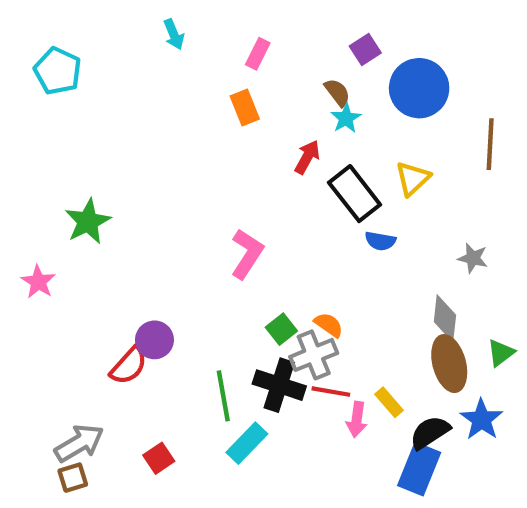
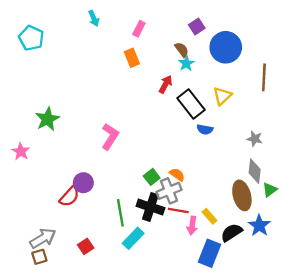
pink L-shape: (247, 254) -> (110, 136), moved
gray diamond: (445, 318) -> (255, 171), moved
blue rectangle: (419, 469) -> (210, 253), moved

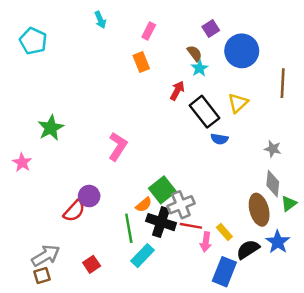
orange semicircle: (177, 175) -> (144, 205), moved, turned 105
green square: (152, 177) -> (162, 190), size x1.5

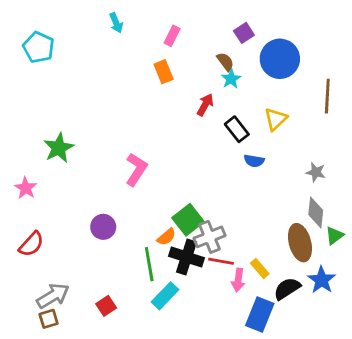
black rectangle: (205, 112) -> (237, 129), size x0.7
red semicircle: (74, 211) -> (31, 244), moved

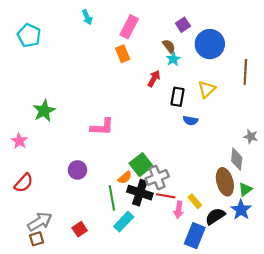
pink rectangle: (172, 36) -> (129, 27), size x1.5
black rectangle: (237, 129) -> (178, 97), turned 48
pink L-shape: (136, 169) -> (102, 127), turned 60
gray star: (316, 172) -> (251, 137), moved
green triangle: (334, 235) -> (245, 189), moved

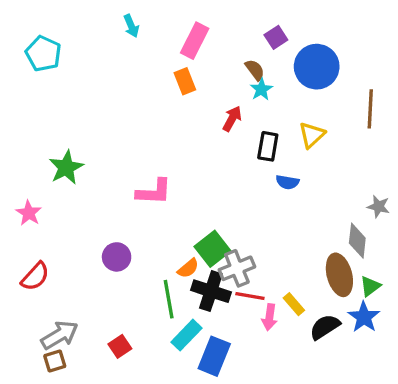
blue rectangle: (195, 236) -> (214, 356), moved

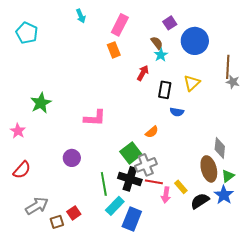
gray star: (378, 207) -> (233, 82), moved
orange semicircle: (188, 268) -> (152, 132), moved
brown square: (55, 361) -> (57, 222), moved

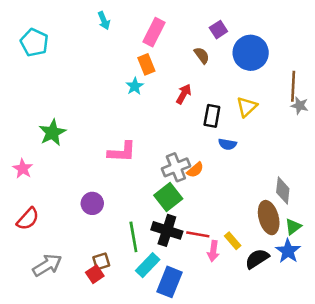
cyan star: (161, 55) -> (135, 86), moved
gray cross: (146, 165) -> (176, 167), moved
brown square: (57, 222) -> (101, 261), moved

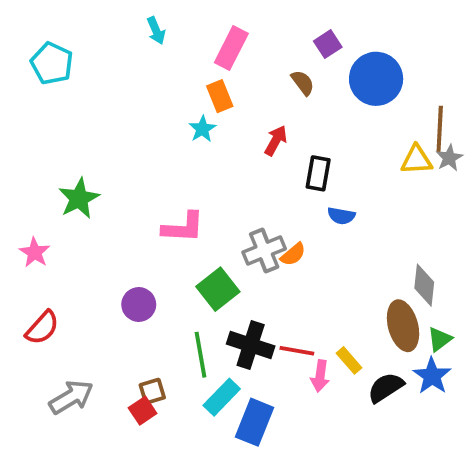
gray star: (300, 106) -> (449, 158), turned 30
yellow triangle: (247, 107) -> (417, 160), moved, turned 40
green square: (168, 197) -> (218, 289), moved

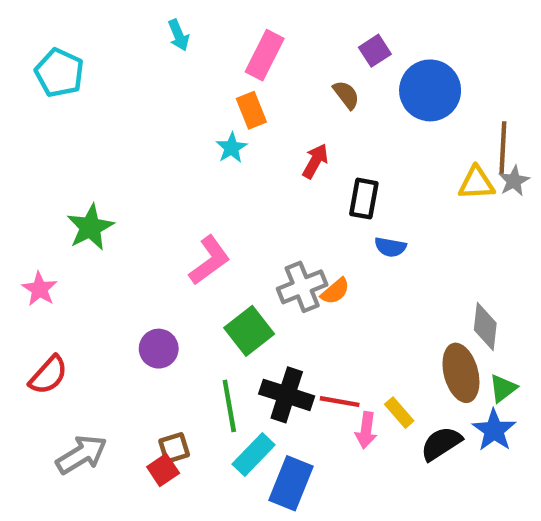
pink L-shape: (183, 227) -> (209, 260), turned -39

